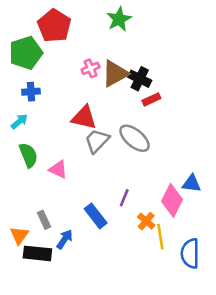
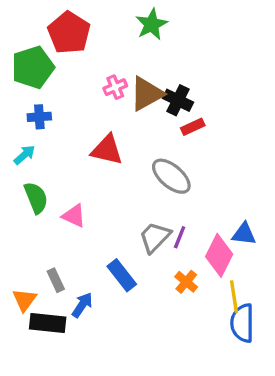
gray trapezoid: (97, 141) -> (155, 237), moved
purple line: (124, 198) -> (180, 237), moved
yellow line: (160, 237) -> (234, 297), moved

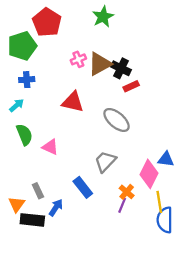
purple line: (180, 237) -> (122, 205), moved

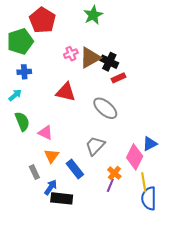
blue triangle: (166, 159) -> (150, 144), turned -35
orange triangle: (17, 204) -> (52, 156), moved
black rectangle: (32, 220) -> (62, 198), moved

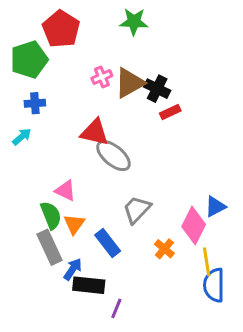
green star: (93, 15) -> (134, 22), turned 30
gray ellipse: (105, 108) -> (113, 156), moved
green semicircle: (22, 121) -> (51, 215), moved
gray rectangle: (34, 172) -> (49, 247), size x1.6
purple line: (110, 185) -> (116, 308), moved

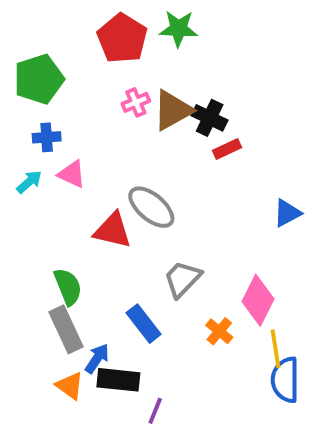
red pentagon: (61, 29) -> (122, 38), moved
red triangle: (95, 132) -> (113, 230), moved
pink triangle: (65, 191) -> (72, 174), moved
blue triangle: (215, 207) -> (287, 213), moved
orange triangle: (74, 224) -> (70, 386), moved, turned -30

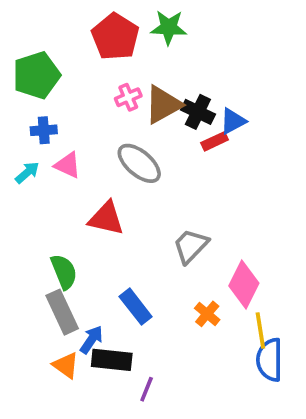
gray ellipse: (151, 207) -> (139, 163), moved
blue triangle: (287, 213) -> (233, 121), moved
gray trapezoid: (182, 279) -> (191, 246), moved

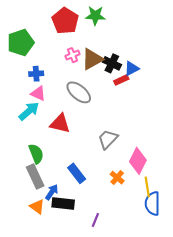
blue cross: (44, 130) -> (36, 74), moved
cyan arrow: (27, 173) -> (29, 111), moved, size x1.5
purple line: (147, 389) -> (95, 220), moved

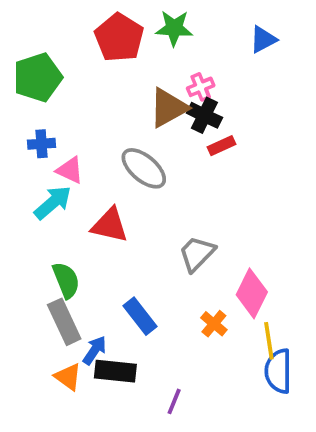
pink cross: (72, 55) -> (201, 87), moved
blue triangle: (132, 69) -> (263, 40), moved
blue cross: (36, 74) -> (41, 144), moved

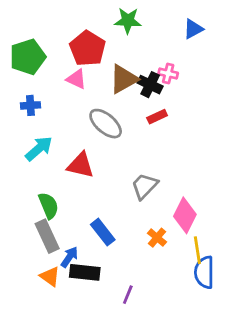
red pentagon: (119, 38) -> (87, 48), moved
pink cross: (201, 87) -> (168, 73), moved, turned 36
red rectangle: (221, 146) -> (157, 117), moved
pink triangle: (70, 170) -> (76, 79), moved

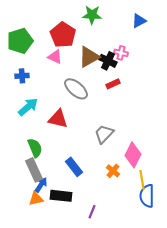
blue arrow: (69, 257) -> (41, 185), moved
orange triangle: (50, 277) -> (36, 199), turned -49

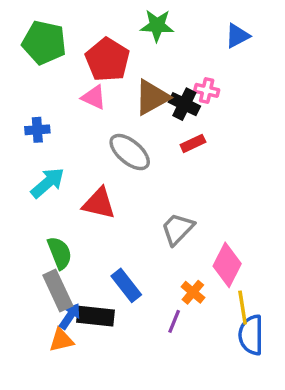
green pentagon: (20, 41) -> (44, 43), moved, turned 30
black rectangle: (61, 196) -> (95, 316), moved
purple line: (92, 212) -> (174, 321), moved

